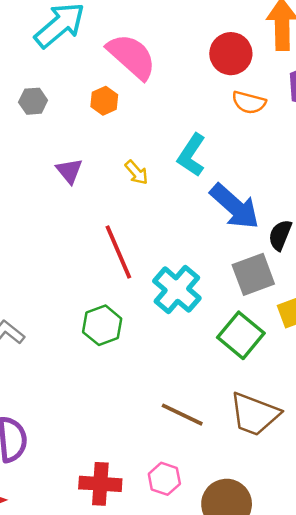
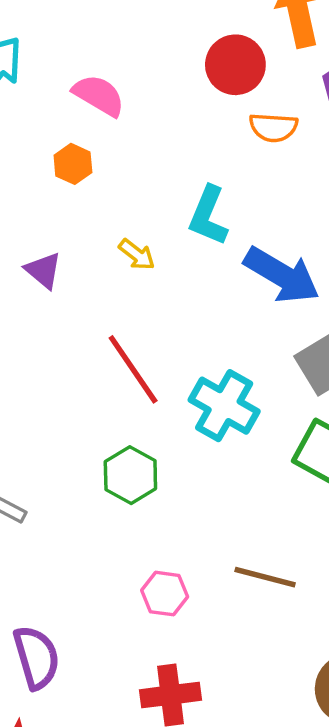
pink semicircle: (132, 56) -> (99, 95), size x0.7
pink hexagon: (164, 479) -> (165, 594), moved

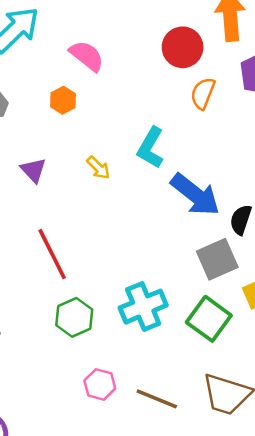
orange semicircle: (273, 127) -> (203, 93), turned 100
red line: (133, 369) -> (52, 254), moved
cyan cross: (224, 406) -> (143, 307), moved, turned 30
pink hexagon: (165, 594) -> (100, 384), moved

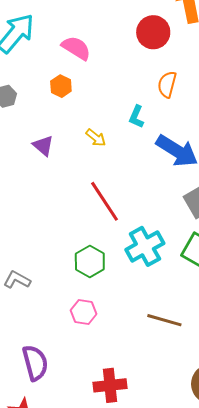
orange semicircle: (203, 93) -> (167, 84), moved
cyan L-shape: (151, 148) -> (136, 117), size x0.7
red line: (52, 254) -> (104, 201), moved
pink hexagon: (100, 384) -> (84, 312), moved

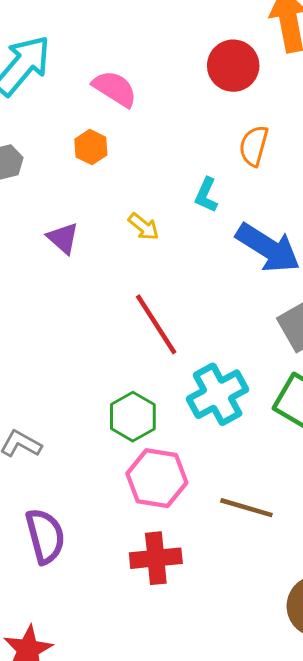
pink hexagon: (84, 312) -> (157, 478), moved, size x1.5
purple semicircle: (35, 363) -> (45, 536), moved
red cross: (110, 385) -> (156, 558), moved

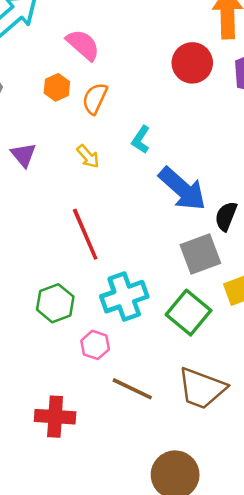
red circle: (233, 66) -> (192, 63), moved
orange semicircle: (254, 146) -> (95, 98), moved
pink hexagon: (157, 478) -> (95, 345), moved, size x0.6

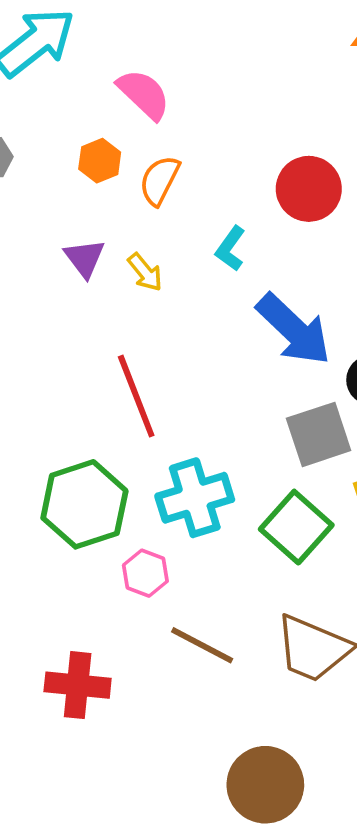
red circle: (192, 63) -> (309, 189), moved
purple triangle: (23, 155) -> (84, 258), moved
green hexagon: (55, 303) -> (84, 504), size x1.4

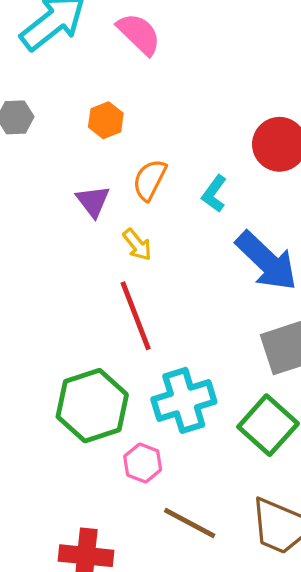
pink semicircle: (144, 94) -> (139, 34), moved
orange semicircle: (159, 180) -> (150, 180), moved
yellow arrow: (145, 272) -> (137, 245), moved

